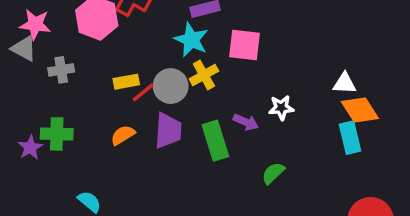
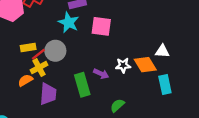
yellow cross: (204, 75) -> (39, 68), moved
orange diamond: (360, 110) -> (145, 65), moved
purple trapezoid: (168, 131) -> (48, 94), moved

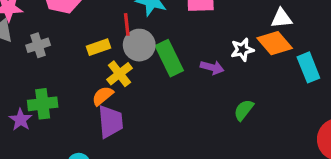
white triangle: (162, 51) -> (281, 18), moved
red line: (38, 54) -> (127, 24), moved, turned -48
green rectangle: (82, 85) -> (169, 58), moved
purple trapezoid: (48, 94) -> (110, 122), moved

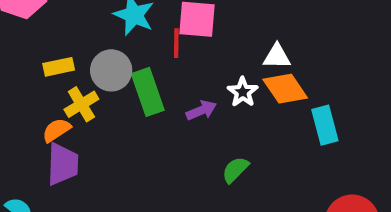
white triangle: (281, 18) -> (277, 56), moved
red line: (127, 24) -> (176, 43), moved
white star: (242, 50) -> (243, 92), turned -30
purple arrow: (212, 67) -> (201, 110), turned -45

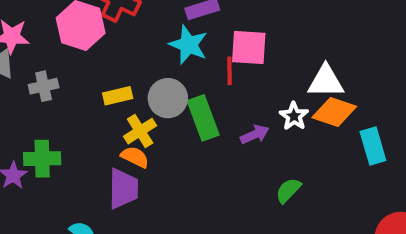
white triangle: (277, 56) -> (326, 81), size x1.4
orange diamond: (285, 89) -> (334, 112), turned -36
orange semicircle: (56, 130) -> (135, 157), moved, turned 60

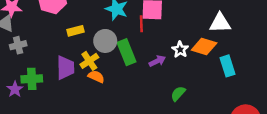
white triangle: (326, 81) -> (220, 23), moved
gray cross: (44, 86) -> (18, 45), moved
yellow rectangle: (118, 96) -> (76, 31), moved
orange semicircle: (135, 157) -> (96, 77), moved
purple trapezoid: (123, 189) -> (65, 68), moved

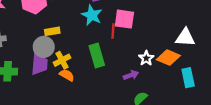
gray circle: (105, 41) -> (44, 47), moved
purple arrow: (157, 61) -> (131, 75), moved

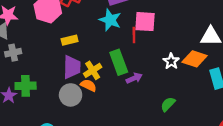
gray circle: (44, 47) -> (71, 95), moved
yellow cross: (62, 60) -> (93, 70), moved
purple trapezoid: (39, 64) -> (72, 67), moved
purple arrow: (131, 75) -> (134, 78), moved

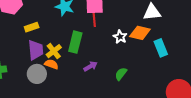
red line: (134, 35) -> (94, 20), moved
green rectangle: (119, 62) -> (75, 42), turned 40
purple arrow: (134, 78) -> (91, 66), moved

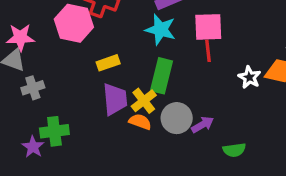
green rectangle: (75, 42) -> (161, 76), moved
gray circle: (37, 74) -> (177, 118), moved
green semicircle: (121, 74) -> (234, 150), moved, turned -136

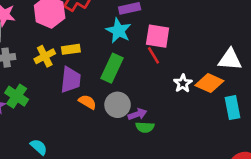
red line: (208, 51) -> (154, 55), turned -36
yellow cross: (144, 101) -> (45, 56), moved
green cross: (54, 131) -> (17, 96), turned 30
green semicircle: (234, 150) -> (145, 127), moved

